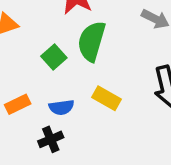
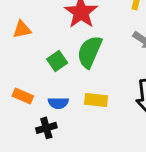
yellow rectangle: (107, 98) -> (96, 100), turned -30
orange rectangle: (18, 104) -> (23, 96), turned 42

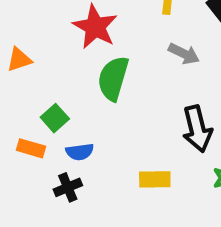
green square: (57, 61) -> (55, 118), moved
yellow rectangle: (96, 100) -> (155, 179), moved

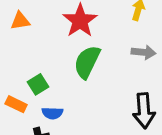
gray arrow: (184, 54) -> (143, 52), turned -30
orange triangle: (19, 60) -> (20, 21), moved

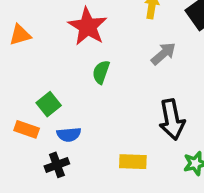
gray arrow: (143, 52) -> (163, 54), turned -40
green semicircle: (87, 62) -> (101, 72), size x0.6

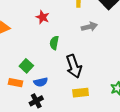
red star: (88, 26) -> (43, 17), size x0.6
gray arrow: (163, 54) -> (89, 27), turned 35
black arrow: (172, 120) -> (74, 66), moved

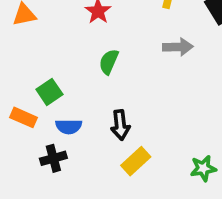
black arrow: (74, 66) -> (120, 125), moved, size x0.7
yellow rectangle: (81, 93) -> (136, 161), turned -49

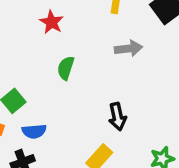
black arrow: (120, 125) -> (117, 117), moved

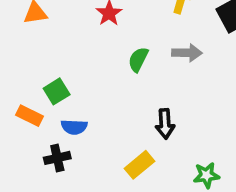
green semicircle: (66, 68) -> (138, 59), moved

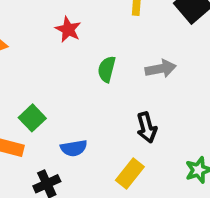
gray arrow: (187, 53) -> (161, 69), moved
blue semicircle: (74, 127) -> (74, 148), moved

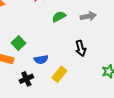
green semicircle: (107, 69) -> (59, 17), turned 48
yellow rectangle: (130, 174) -> (59, 74), moved

